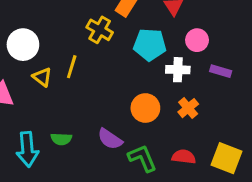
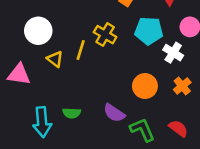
yellow cross: (100, 30) -> (105, 35), moved
white cross: (178, 70) -> (173, 53), turned 30
red semicircle: (184, 157) -> (178, 128), turned 30

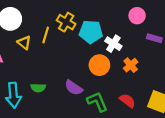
cyan pentagon: (149, 31) -> (91, 32), moved
white cross: (173, 53) -> (113, 44), moved

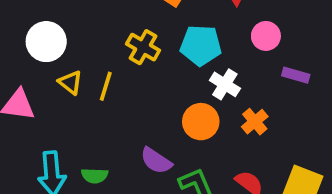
cyan pentagon: (91, 32) -> (201, 45), moved
yellow line: (46, 35) -> (106, 86), moved
green semicircle: (38, 88) -> (95, 176), moved

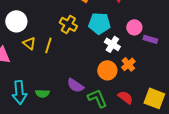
pink circle: (266, 36) -> (134, 27), moved
orange circle: (201, 122) -> (107, 70), moved

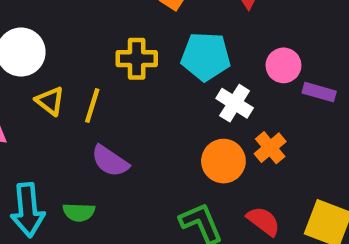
yellow cross: (68, 24) -> (137, 59), turned -30
purple semicircle: (75, 85) -> (110, 161), moved

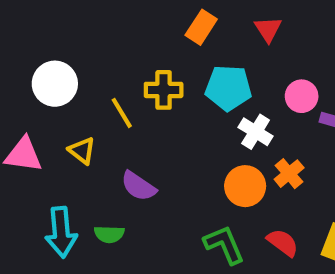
yellow triangle: (50, 101) -> (82, 151), moved
yellow line: (92, 105) -> (122, 113), moved, turned -48

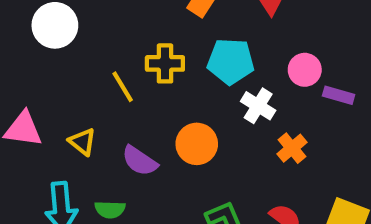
white circle: (55, 84) -> (55, 25), moved
yellow triangle: (82, 151) -> (82, 142), moved
orange circle: (245, 186) -> (197, 144), moved

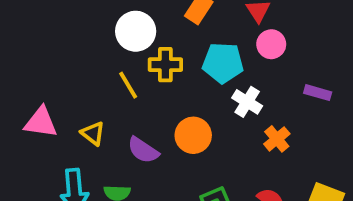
white circle: (55, 25) -> (136, 31), moved
pink circle: (305, 70) -> (271, 44), moved

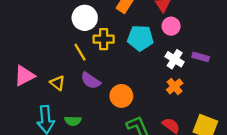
white cross: (247, 102) -> (175, 59), moved
pink triangle: (41, 122) -> (24, 76), turned -35
orange circle: (193, 135) -> (121, 96), moved
purple semicircle: (143, 150) -> (91, 81), moved

